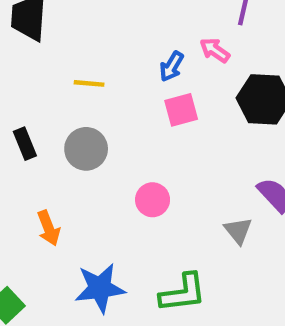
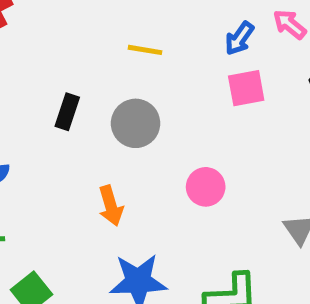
black rectangle: (25, 144) -> (67, 112), turned 36
orange arrow: (48, 228) -> (111, 206), moved

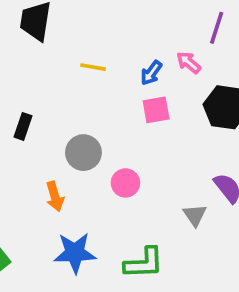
yellow line: (145, 50) -> (93, 67), moved
gray circle: (136, 123) -> (83, 153), moved

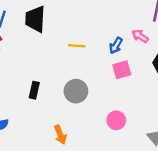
gray circle: (83, 153) -> (76, 91), moved
pink circle: (125, 183) -> (116, 120), moved

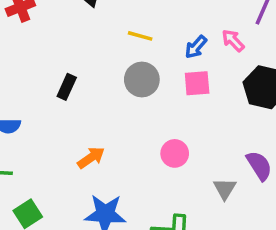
gray circle: (76, 91) -> (142, 79), moved
orange arrow: (60, 135) -> (91, 158), turned -114

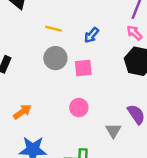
pink arrow: (233, 41) -> (134, 33), moved
pink square: (197, 83) -> (83, 68), moved

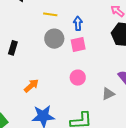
blue arrow: (91, 35) -> (78, 23), moved, turned 144
gray triangle: (113, 131) -> (108, 94), turned 40

